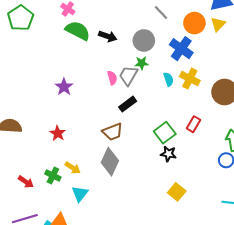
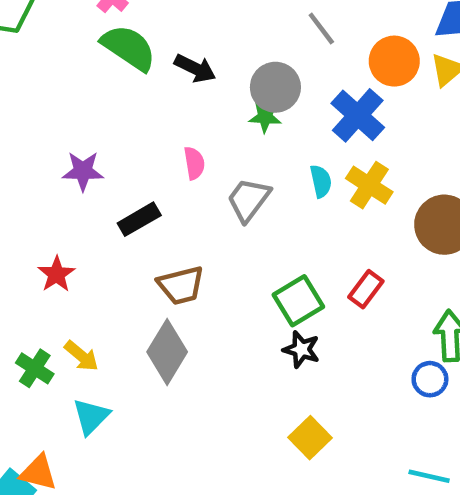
green star: (142, 63) -> (265, 117), moved
gray trapezoid: (128, 75) -> (249, 200), moved
purple star: (64, 87) -> (83, 171), turned 30
black rectangle: (128, 104) -> (139, 219), moved

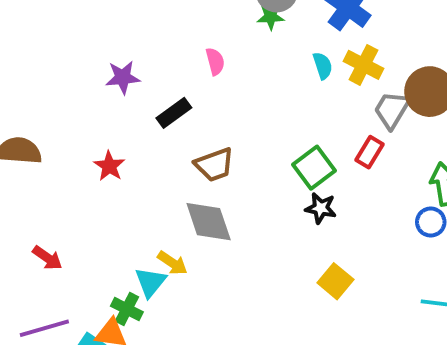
gray trapezoid: (249, 200) -> (392, 110), moved
gray diamond: (167, 352) -> (209, 222), turned -44
yellow arrow: (81, 356) -> (172, 263), moved
green cross: (35, 368) -> (127, 309), moved

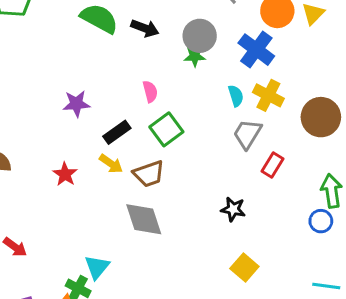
gray trapezoid: (392, 110) -> (247, 134), moved
green square: (314, 168) -> (166, 129), moved
yellow arrow: (172, 263) -> (111, 164), moved

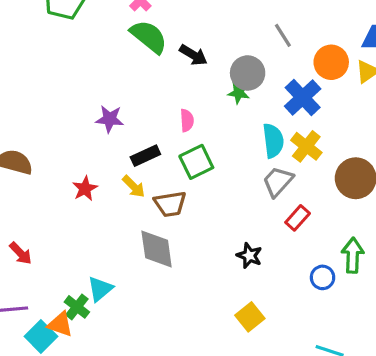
cyan semicircle: (236, 96) -> (273, 141), size x1.5
blue circle: (321, 221) -> (323, 277), moved

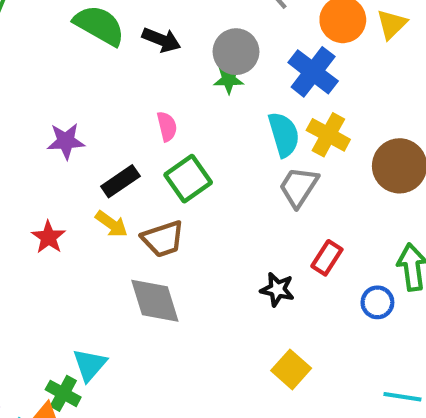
red rectangle: (298, 218) -> (327, 258), moved

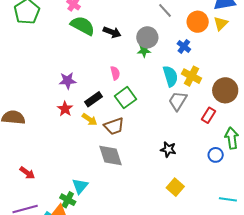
blue cross: (313, 72) -> (184, 46), size x0.6
red star: (48, 237) -> (65, 109), moved
red rectangle: (327, 258) -> (209, 115), moved

